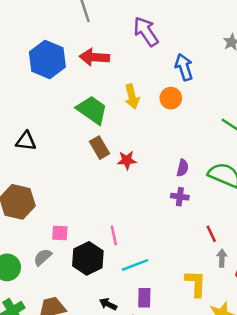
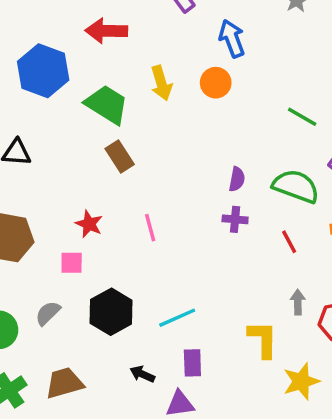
blue hexagon: (47, 60) -> (43, 71), moved
red star: (127, 160) -> (89, 224), moved, turned 30
pink square: (60, 233) -> (72, 263), moved
red line: (211, 234) -> (289, 242), moved
pink line: (114, 235) -> (150, 228), moved

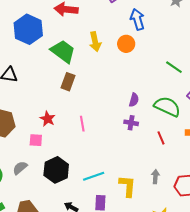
brown rectangle: (120, 156) -> (68, 82), turned 48
gray arrow: (298, 302) -> (155, 177), moved
yellow L-shape: (263, 339) -> (127, 186), moved

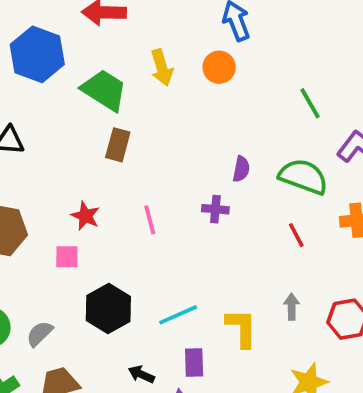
green line: (174, 67) -> (310, 103), turned 30
purple cross: (131, 123) -> (215, 209), moved
gray semicircle: (20, 168) -> (40, 334), moved

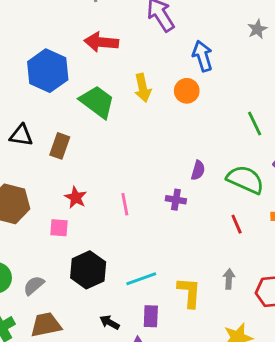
brown rectangle: (118, 145) -> (60, 146), moved

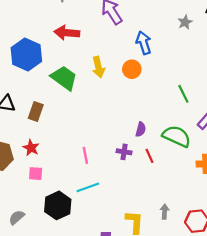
red star: (76, 197) -> (31, 148), moved
red line: (237, 224) -> (149, 156), moved
cyan line: (141, 279) -> (88, 187), moved

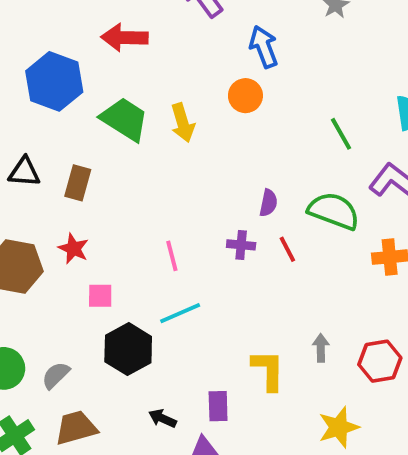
yellow arrow: (98, 67) -> (183, 123), moved
pink square: (36, 174) -> (100, 296), moved

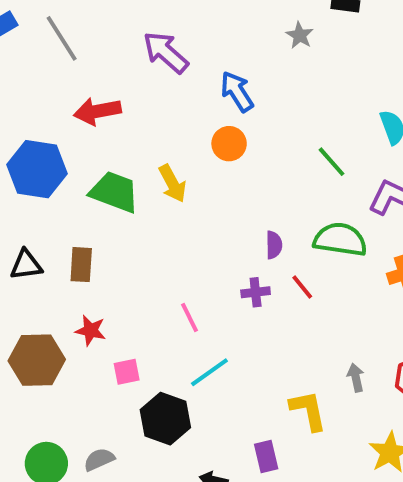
gray semicircle: (56, 375) -> (99, 459), turned 32

